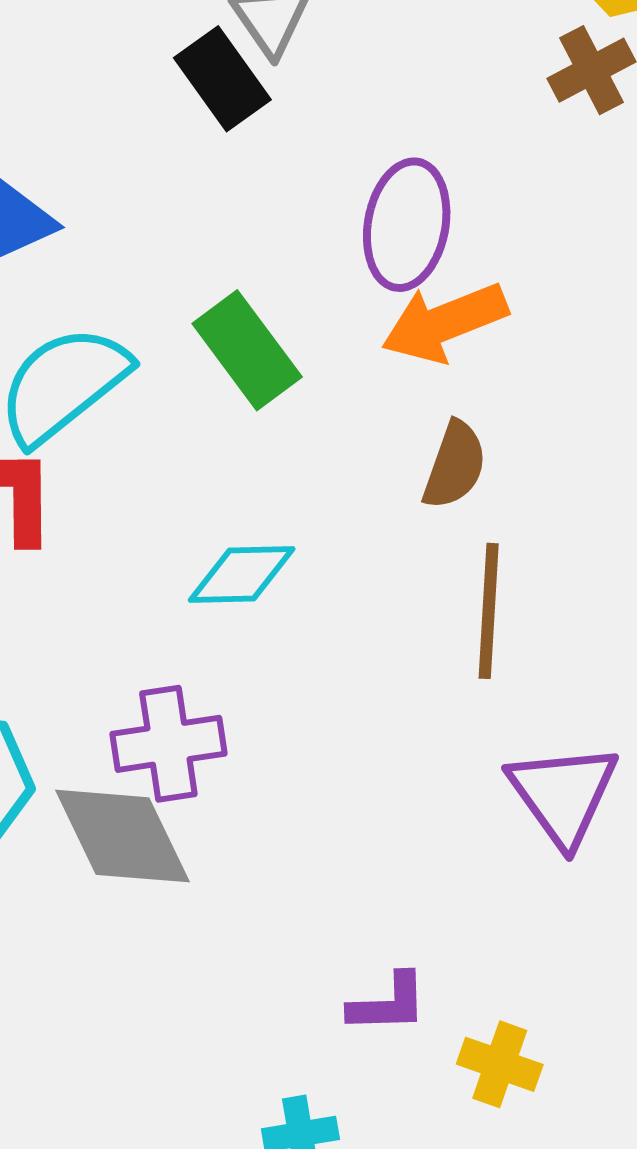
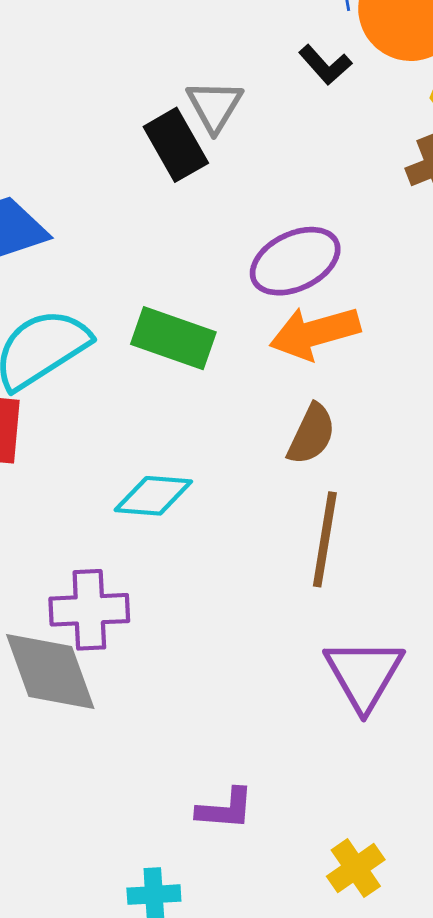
purple ellipse: (407, 225) -> (295, 261), turned 48
green rectangle: (247, 350) -> (173, 338), turned -40
yellow cross: (500, 1064) -> (356, 868), moved, turned 30

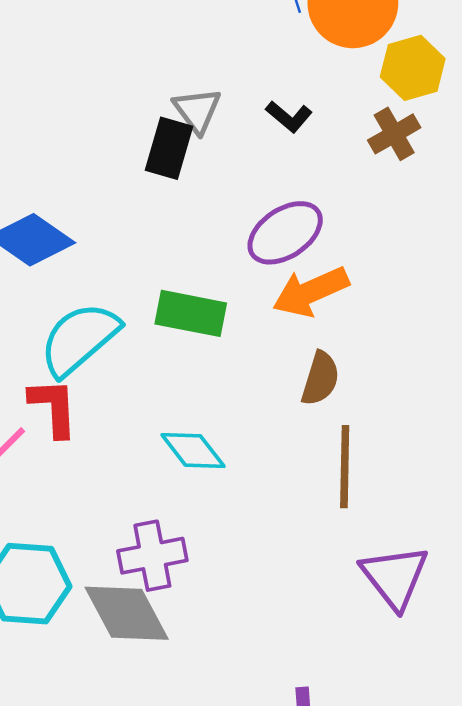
black L-shape: (325, 65) -> (289, 117), moved
black rectangle: (176, 145) -> (169, 148), turned 54
cyan diamond: (153, 496) -> (193, 451), turned 56

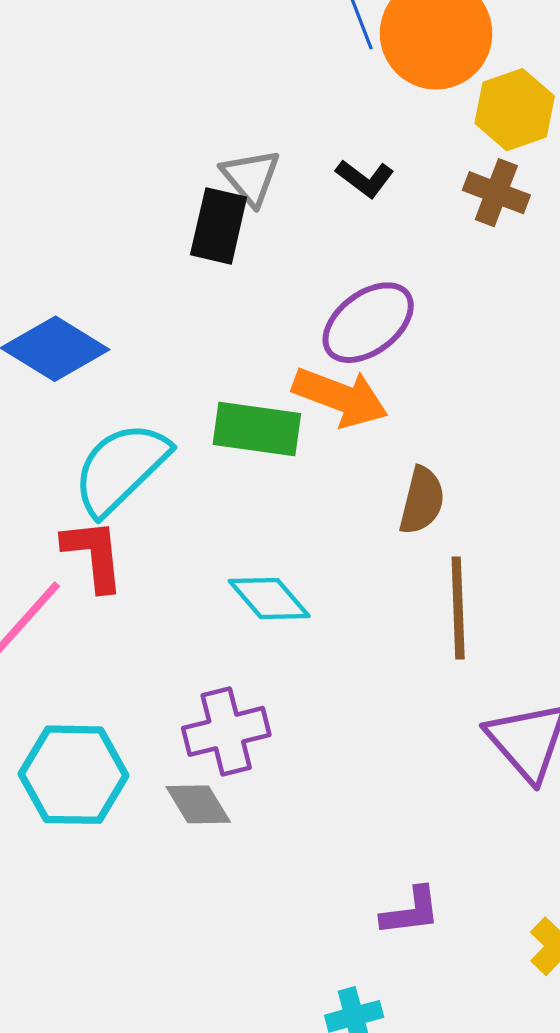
brown cross: (394, 134) -> (496, 193), turned -36
orange arrow: (311, 292) -> (340, 397), moved, turned -132
gray diamond: (127, 613) -> (198, 804), size x0.6

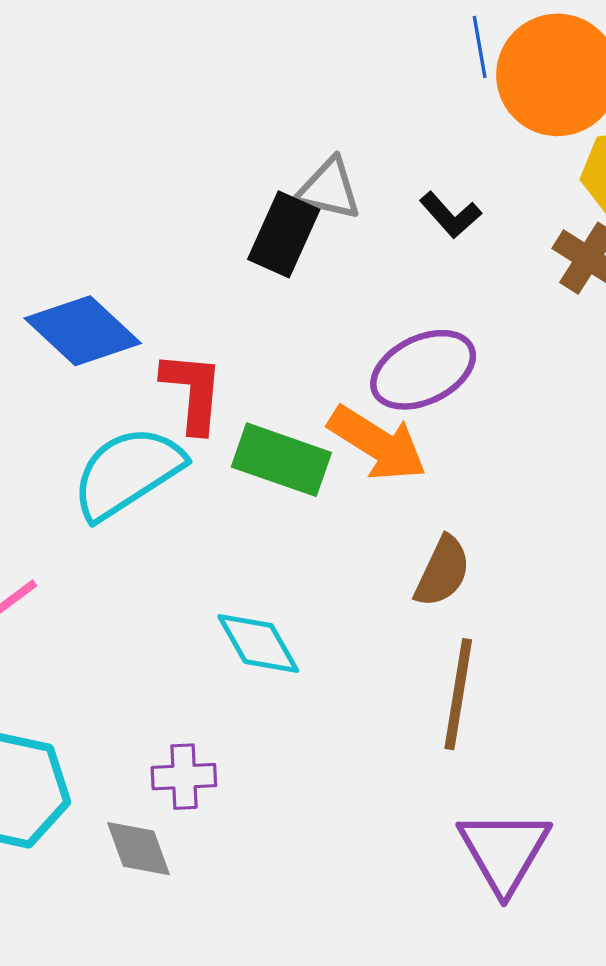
gray triangle: (251, 177) -> (329, 189), turned -48
red L-shape: (94, 555) -> (193, 392), moved
purple cross: (226, 731) -> (184, 777), size x0.7

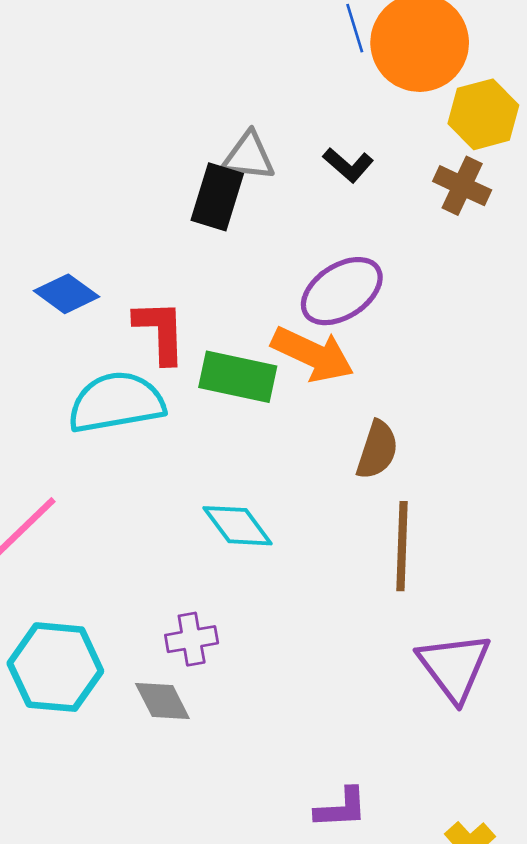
blue diamond: (83, 331) -> (67, 294), size x0.7
cyan semicircle: (127, 473) -> (116, 402), turned 30

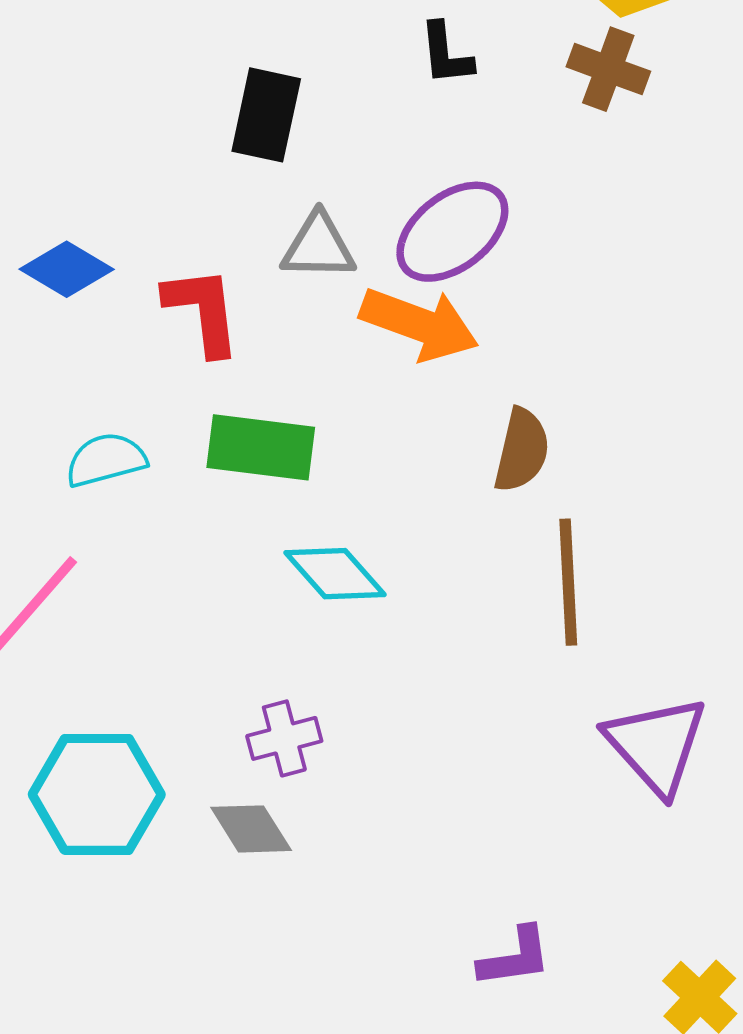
gray triangle: (249, 156) -> (318, 246), moved
black L-shape: (348, 165) -> (446, 54), turned 48
green rectangle: (238, 377) -> (261, 447), moved
cyan semicircle: (116, 402) -> (106, 460), moved, size x0.6

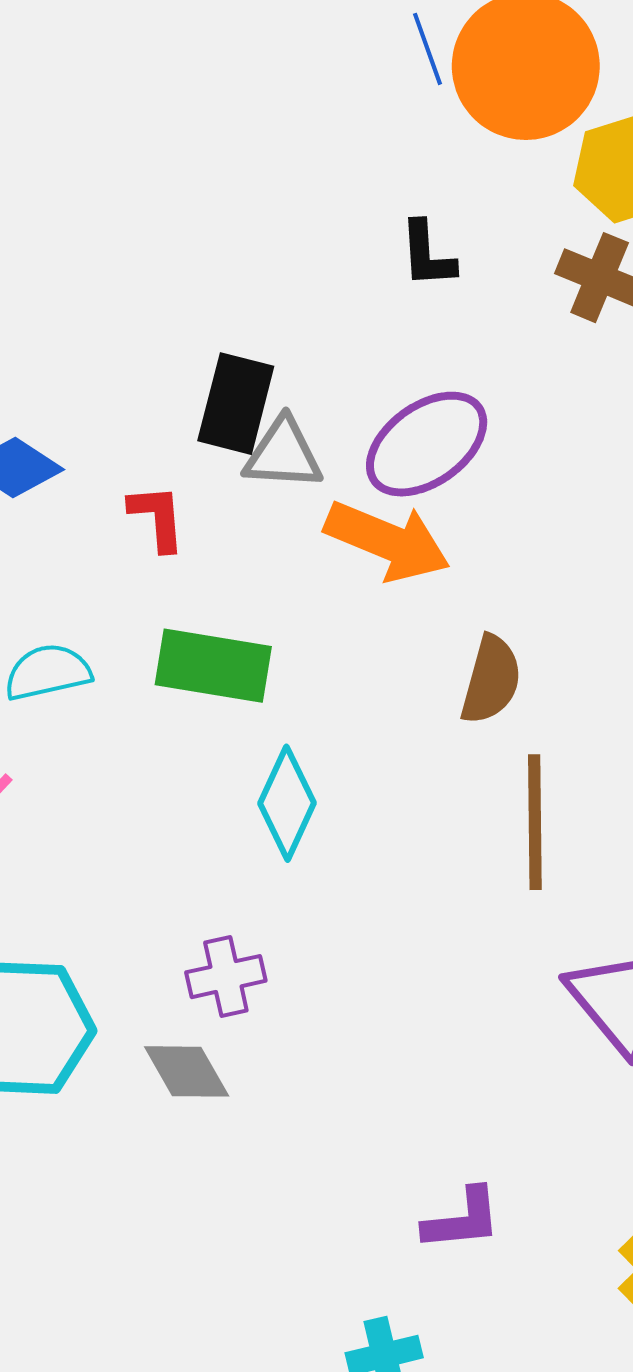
black rectangle: (266, 115) -> (236, 404), moved
red L-shape: (203, 311) -> (157, 517), size x0.7
cyan diamond: (335, 574) -> (287, 803), turned 64

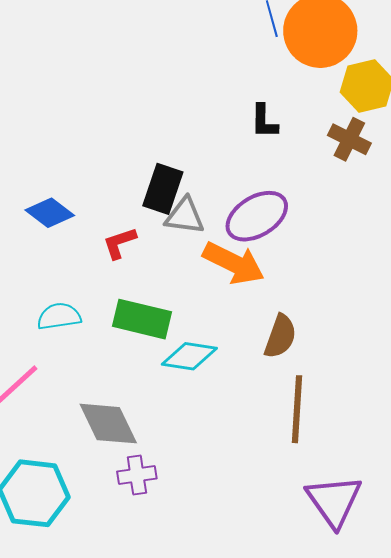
red L-shape: (157, 517) -> (119, 243), turned -108
cyan diamond: (287, 803) -> (189, 356), moved, turned 70
gray diamond: (187, 1071) -> (108, 424), moved, size x1.4

